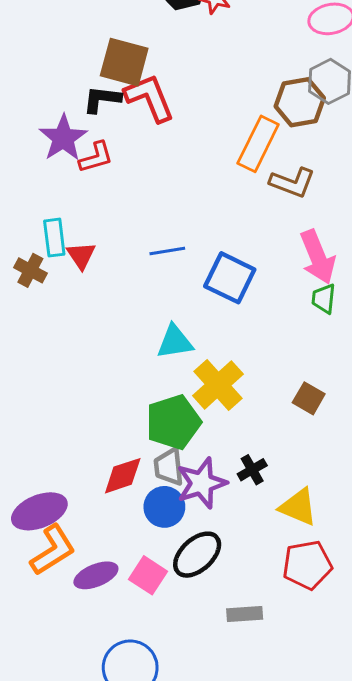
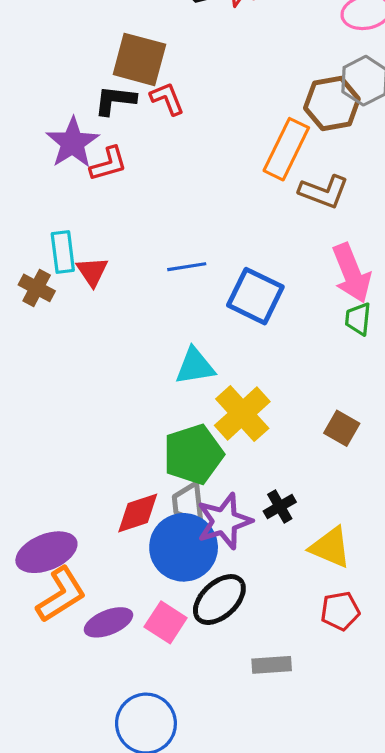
red L-shape: (150, 98) -> (167, 99), size x0.6
blue circle: (164, 507) -> (184, 547), size x1.5
red pentagon: (307, 565) -> (340, 611), size x0.7

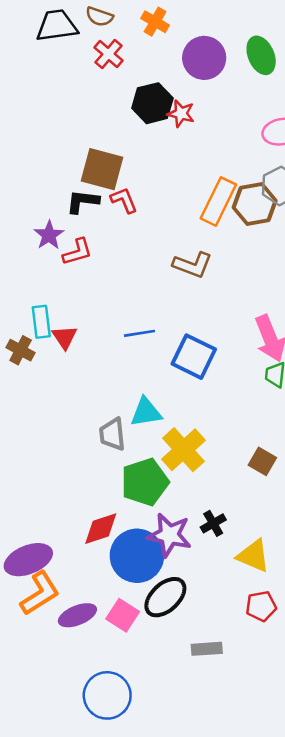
purple star: (73, 143) -> (49, 235), size x0.7
orange rectangle: (286, 149) -> (218, 201), moved
brown L-shape: (324, 192) -> (193, 265), moved
gray trapezoid: (188, 503) -> (112, 434), moved
purple star: (224, 521) -> (169, 535), turned 30

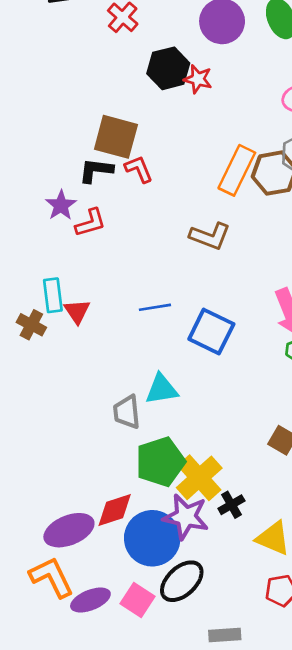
yellow cross: (183, 450) -> (199, 478), moved
purple ellipse: (28, 560) -> (69, 530), moved
orange L-shape: (40, 593) -> (52, 577), turned -84

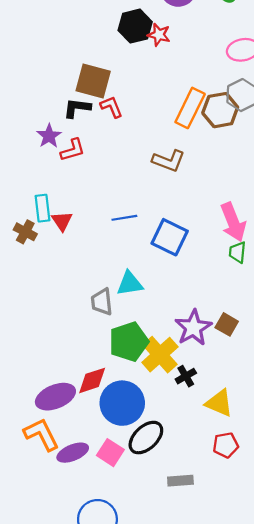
purple star: (186, 517) -> (193, 328), moved, turned 30

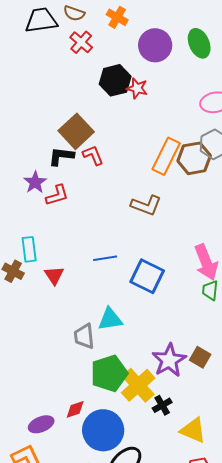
brown square: (93, 81) -> (76, 131), turned 32
red triangle: (62, 221) -> (54, 275), moved
red diamond: (92, 380) -> (75, 409), size x0.7
purple ellipse: (55, 397) -> (41, 424), size x0.7

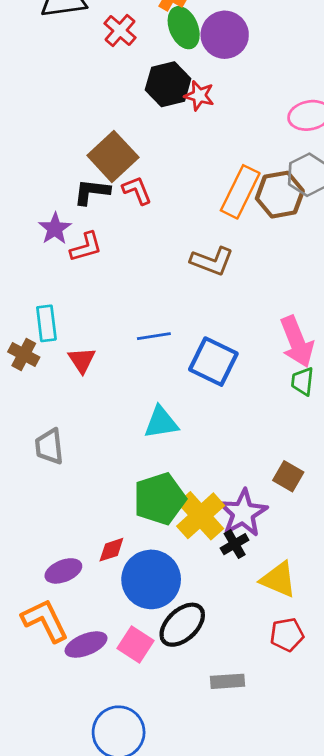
green ellipse: (199, 43) -> (184, 28), moved
gray trapezoid: (84, 336) -> (49, 446), moved
purple star: (169, 360) -> (243, 513), moved

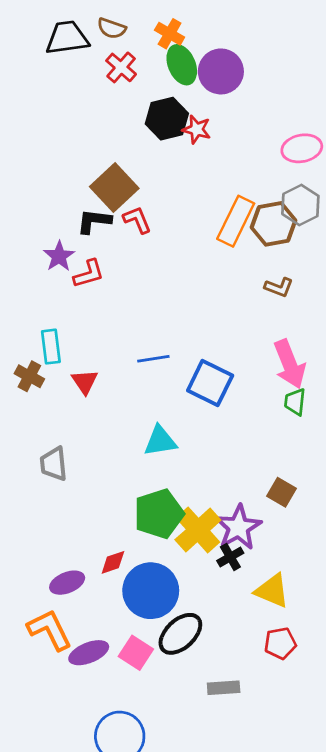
brown L-shape: (212, 261) -> (279, 287), moved, size x0.7

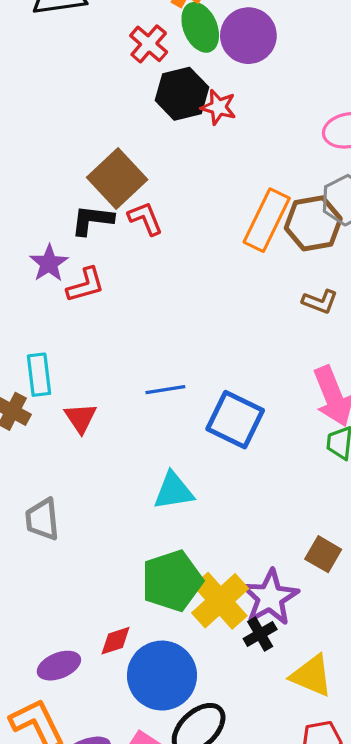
red cross: (121, 67) -> (149, 44), moved

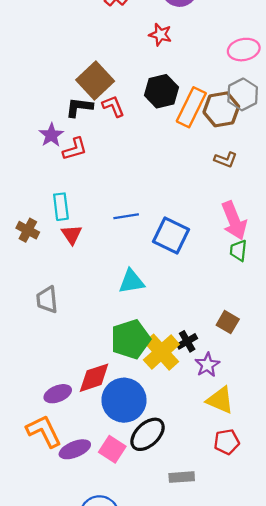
black hexagon: (182, 94) -> (161, 91), moved
cyan rectangle: (39, 375) -> (61, 207), moved
purple star: (270, 597) -> (207, 365), moved, size x0.7
black cross: (260, 634) -> (187, 341), moved
red diamond: (115, 641) -> (94, 378), size x1.6

